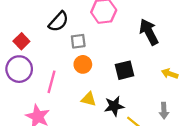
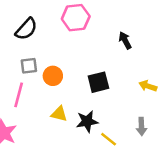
black arrow: (149, 32) -> (125, 40), size x0.6
gray square: (78, 41) -> (29, 66), moved

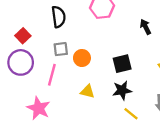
black semicircle: (26, 29) -> (59, 17), turned -50
black star: (87, 121) -> (122, 90), moved

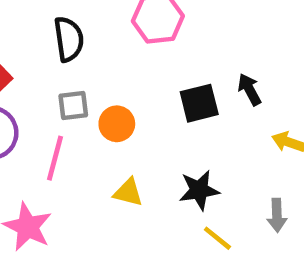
black arrow: (145, 27) -> (249, 89), moved
black square: (122, 64) -> (199, 103), moved

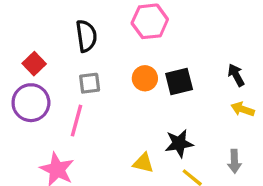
black arrow: (249, 89) -> (236, 75), moved
orange circle: (117, 124) -> (145, 78), moved
yellow triangle: (128, 192) -> (143, 163), moved

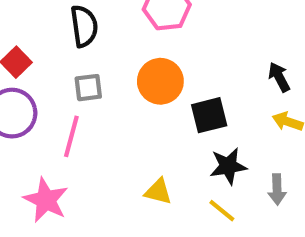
orange circle: (145, 78) -> (160, 81), size x1.4
black square: (179, 82) -> (209, 115), moved
black star: (179, 143) -> (228, 166), moved

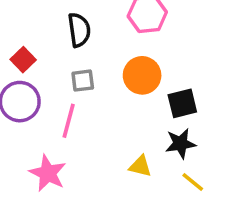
black star: (228, 166) -> (181, 143), moved

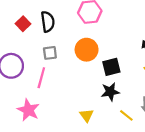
red square: (23, 60) -> (23, 24), moved
yellow triangle: (140, 166) -> (87, 115), moved, turned 40
yellow line: (193, 182) -> (126, 115), moved

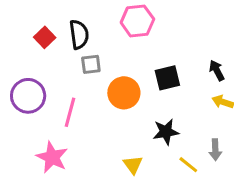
orange circle: (87, 50) -> (124, 93), moved
gray square: (50, 53) -> (91, 64), moved
black square: (111, 67) -> (167, 78), moved

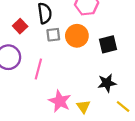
red square: (45, 37) -> (20, 26), moved
orange circle: (124, 93) -> (77, 36), moved
pink star: (52, 157) -> (60, 101), moved

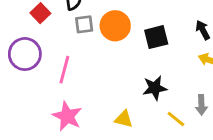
pink star: (60, 101) -> (67, 116), moved
yellow triangle: (83, 107) -> (124, 119), turned -40

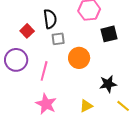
orange circle: (115, 26) -> (79, 58), moved
black square: (156, 37) -> (109, 34), moved
yellow triangle: (124, 119) -> (86, 106), turned -40

